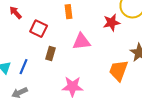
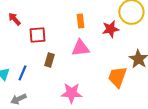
orange rectangle: (69, 12) -> (80, 21), moved
red square: (39, 29) -> (37, 35), turned -30

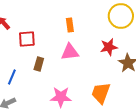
red star: (110, 29) -> (109, 47), moved
orange trapezoid: (117, 77) -> (101, 93), moved

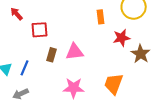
orange rectangle: (70, 25) -> (101, 17), moved
pink triangle: (70, 52) -> (75, 52), moved

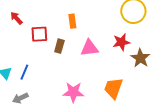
orange rectangle: (101, 17) -> (72, 21), moved
pink triangle: (75, 52) -> (89, 48), moved
brown rectangle: (52, 55) -> (59, 46), moved

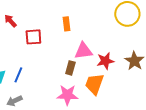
red star: (121, 42) -> (105, 61), moved
brown rectangle: (59, 46) -> (70, 68), moved
orange trapezoid: (113, 88) -> (94, 84), moved

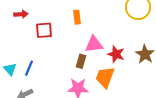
red arrow: (10, 21) -> (21, 14), turned 128
red star: (105, 61) -> (116, 54), turned 30

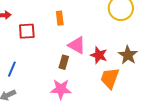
pink triangle: (94, 44) -> (77, 45), turned 36
orange trapezoid: (105, 77) -> (110, 78), moved

